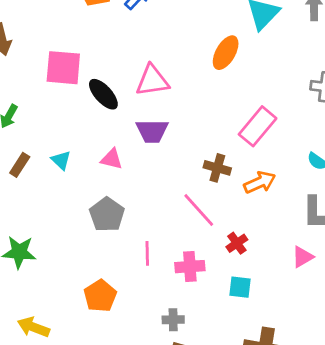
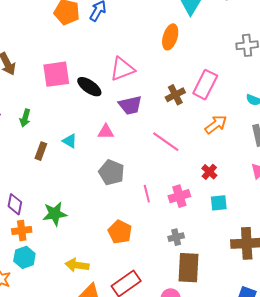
brown cross: (217, 168) -> (175, 95), moved, turned -30
pink line: (199, 210) -> (166, 142), moved

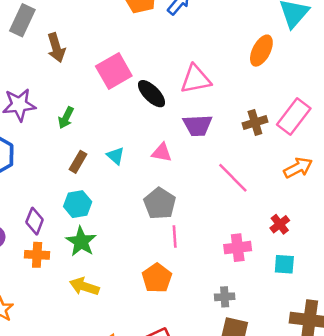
pink square: (56, 74) -> (114, 71), turned -32
pink line: (147, 194) -> (175, 236), moved
green star: (55, 214) -> (81, 242), turned 30
cyan hexagon: (24, 257) -> (78, 204), moved
yellow arrow: (77, 265) -> (84, 286), moved

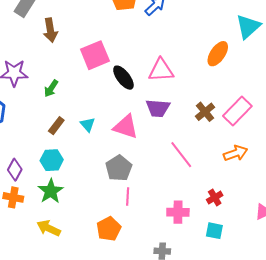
brown cross: (255, 123) -> (205, 112), turned -30
pink triangle: (162, 153) -> (126, 127), size x1.5

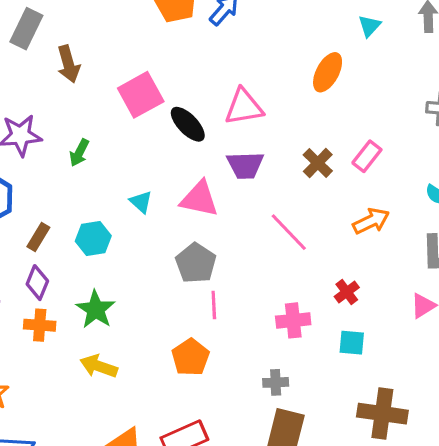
cyan triangle: (248, 27) -> (369, 26), size x0.6
pink rectangle: (237, 111) -> (367, 156), size x0.7
brown rectangle: (56, 126) -> (38, 237), moved
cyan hexagon: (52, 160) -> (93, 239), moved

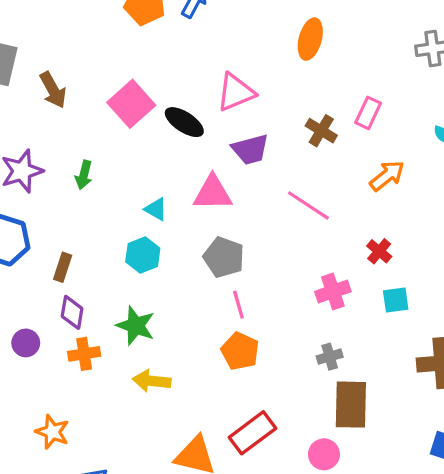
cyan hexagon: (93, 239) -> (143, 255), moved
pink line: (214, 305) -> (238, 305), moved

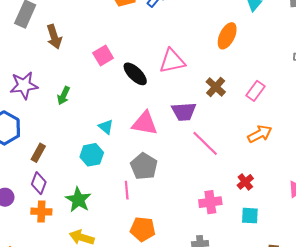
pink square: (131, 104) -> (103, 55), size x0.7
brown cross: (321, 131) -> (216, 87), moved
purple trapezoid: (250, 149) -> (184, 112), moved
pink line: (238, 305) -> (127, 190), moved
orange pentagon: (240, 351) -> (143, 229), turned -30

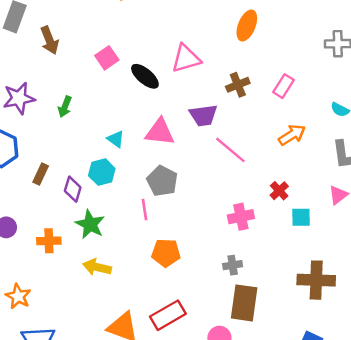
brown cross: (216, 87) -> (238, 85), turned 30
purple diamond: (39, 183) -> (73, 189), moved
cyan square: (250, 216) -> (301, 217), moved

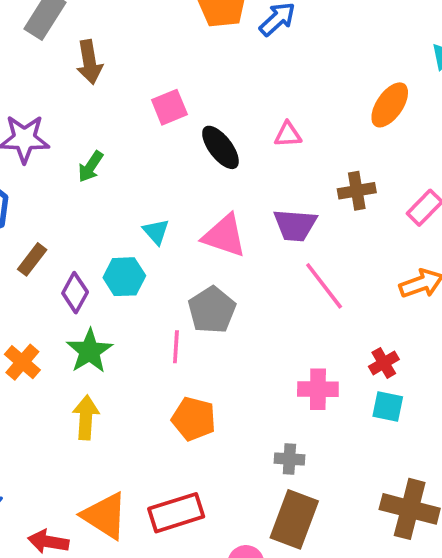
pink triangle: (186, 59) -> (288, 134), size x0.6
cyan square: (301, 217) -> (388, 406), moved
orange cross: (49, 241) -> (22, 362), turned 30
yellow arrow: (97, 267) -> (86, 417), turned 68

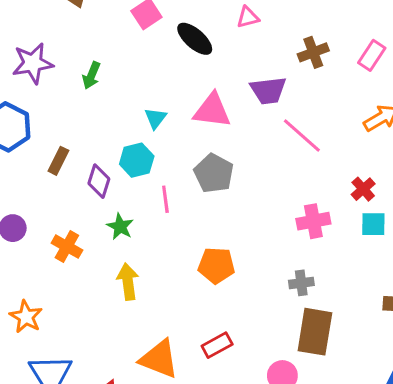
cyan triangle: (156, 232) -> (155, 118), turned 30
pink line: (176, 347) -> (165, 199), moved
green star: (89, 351) -> (120, 227), size x0.7
red rectangle: (176, 513) -> (217, 345), size x0.7

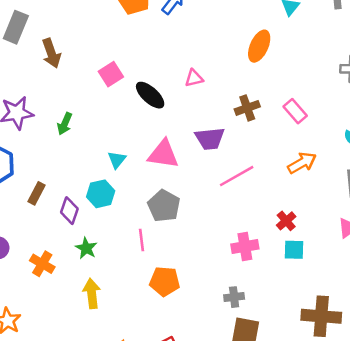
pink rectangle: (372, 55) -> (295, 111), turned -75
pink line: (302, 136) -> (237, 176), turned -72
pink line: (165, 199) -> (142, 240), moved

